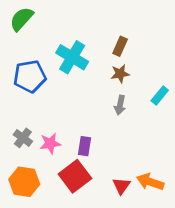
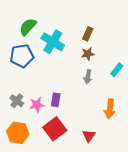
green semicircle: (22, 19) -> (28, 27), moved
purple rectangle: (84, 146) -> (56, 100), moved
orange arrow: (150, 182) -> (110, 109), moved, turned -102

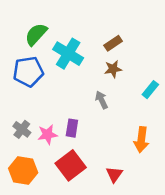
brown rectangle: (88, 34) -> (113, 43), turned 32
gray arrow: (88, 77) -> (102, 100), moved, turned 144

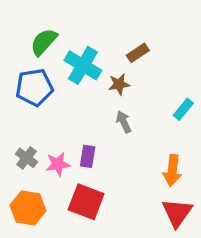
brown star: (113, 69) -> (119, 84), moved
red square: (71, 165) -> (86, 202), turned -32
red triangle: (114, 174) -> (177, 213), moved, size x1.5

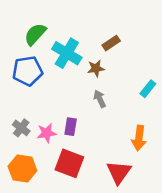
red triangle: (177, 213) -> (119, 172), moved

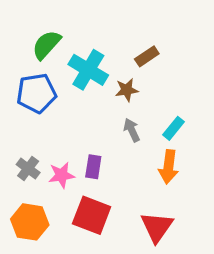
cyan rectangle: (148, 89) -> (174, 128), moved
orange arrow: (139, 138) -> (169, 167), moved

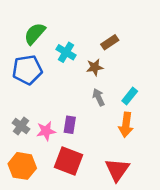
cyan cross: (88, 70) -> (66, 52), size x0.7

